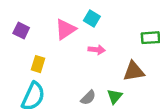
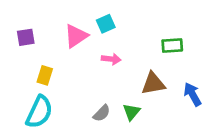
cyan square: (92, 19) -> (106, 24), turned 35
purple square: (21, 31) -> (26, 37), turned -35

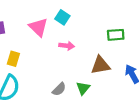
cyan square: (106, 24) -> (62, 17), turned -32
pink triangle: (76, 36) -> (38, 27), turned -42

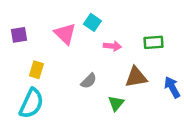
pink arrow: (67, 46) -> (112, 46), moved
gray semicircle: (59, 89) -> (89, 81), moved

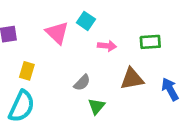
green triangle: (116, 103) -> (96, 106), moved

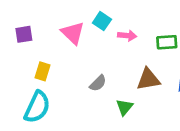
pink arrow: (107, 46) -> (127, 36), moved
green triangle: (96, 106) -> (124, 107), moved

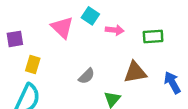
purple square: (24, 34) -> (15, 39), moved

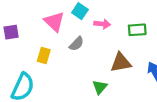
yellow rectangle: (33, 65) -> (44, 55), moved
gray semicircle: (87, 76) -> (76, 44), moved

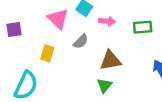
brown triangle: (121, 63) -> (110, 60), moved

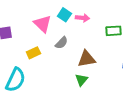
pink arrow: (107, 21) -> (82, 18), moved
yellow rectangle: (47, 53) -> (33, 53), turned 48

